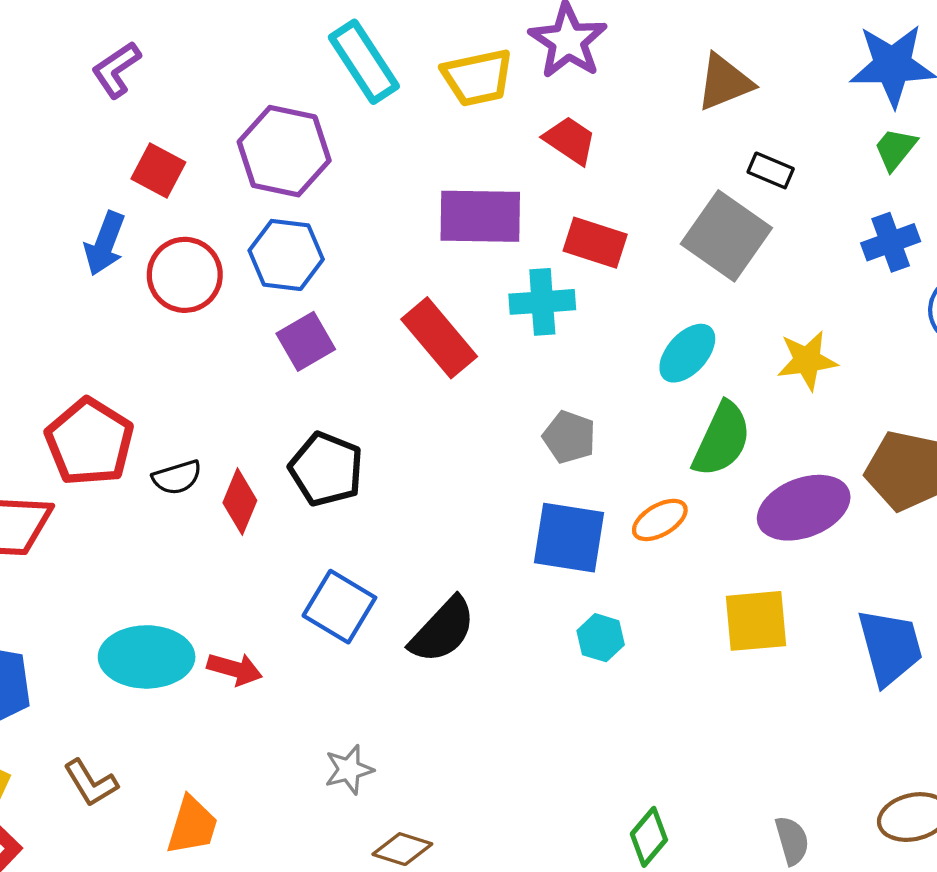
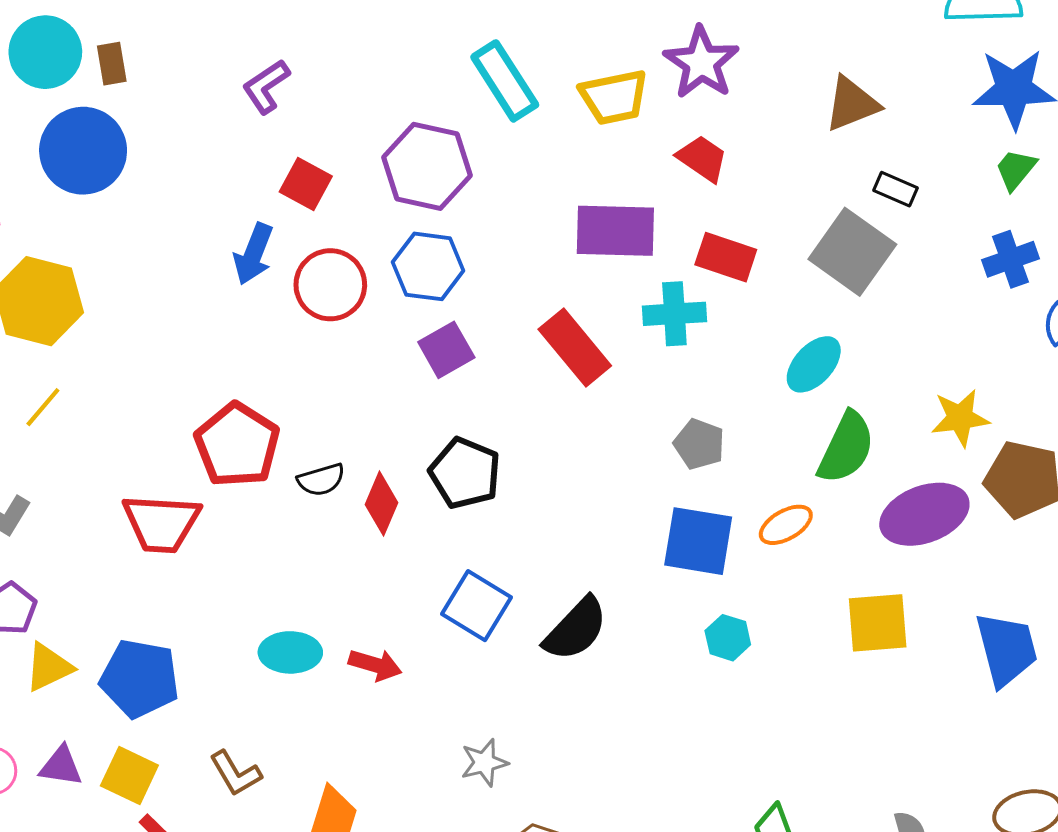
yellow star: (807, 360) -> (960, 418), moved
cyan ellipse: (147, 657) -> (290, 652), size x0.7

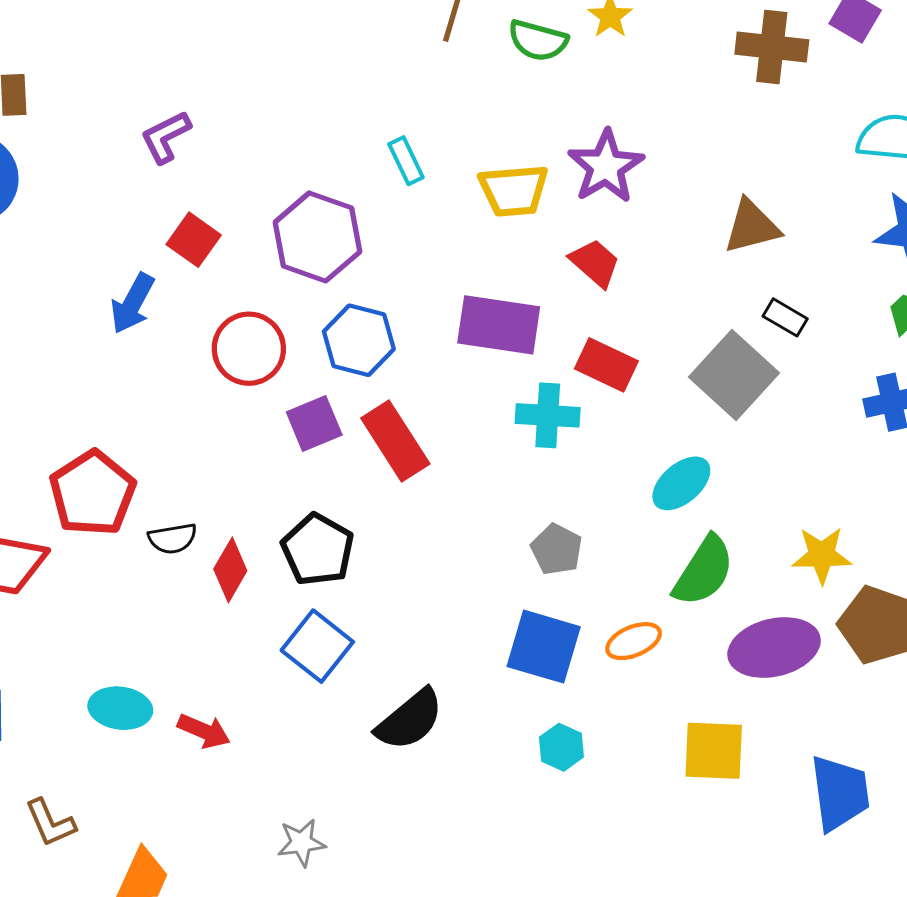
cyan rectangle: (505, 81) -> (406, 161), size x0.6
blue hexagon: (428, 266) -> (359, 340), moved
red circle: (330, 285) -> (249, 349), moved
red rectangle: (575, 347) -> (395, 441), moved
blue square: (477, 606) -> (317, 646), moved

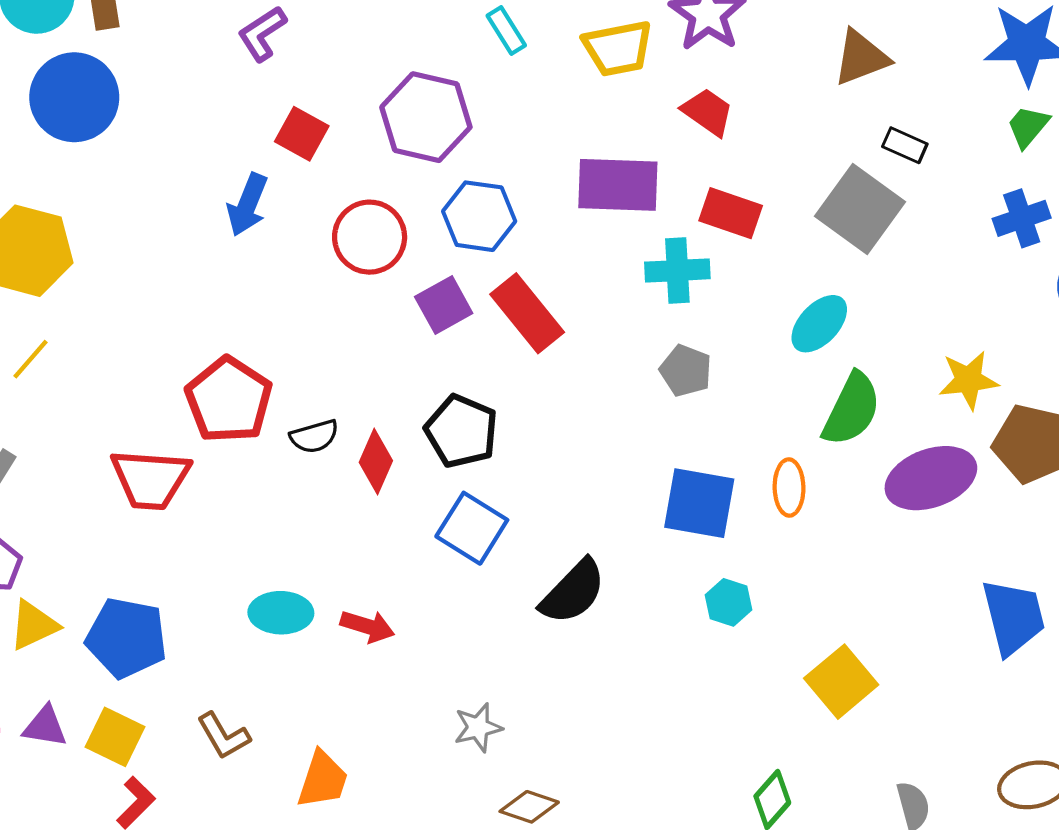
gray pentagon: (557, 549) -> (686, 371), moved
orange ellipse: (634, 641) -> (789, 488), turned -62
yellow square: (714, 751) -> (841, 682), moved, turned -36

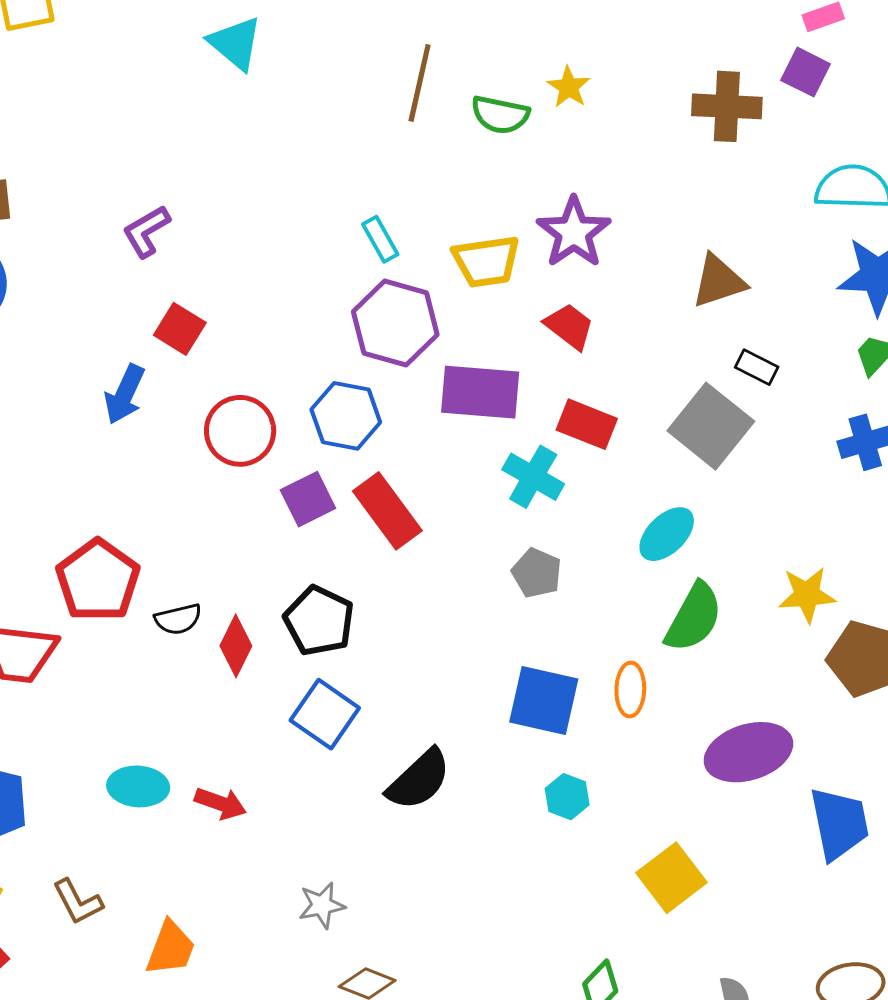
purple hexagon: (426, 117) -> (395, 323), moved
cyan cross: (677, 270) -> (533, 477), turned 30
purple ellipse: (931, 478) -> (748, 752), moved

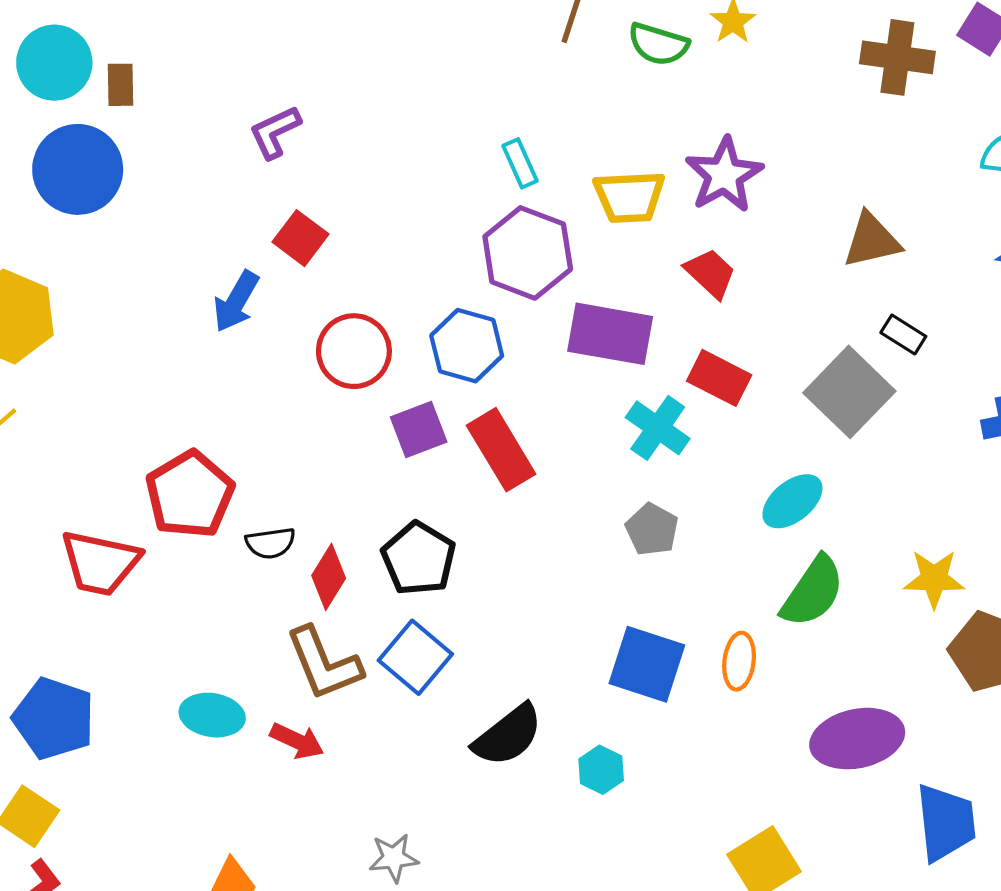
cyan hexagon: (567, 797) -> (601, 770), moved
brown L-shape: (78, 902) -> (324, 664), moved, size x1.5

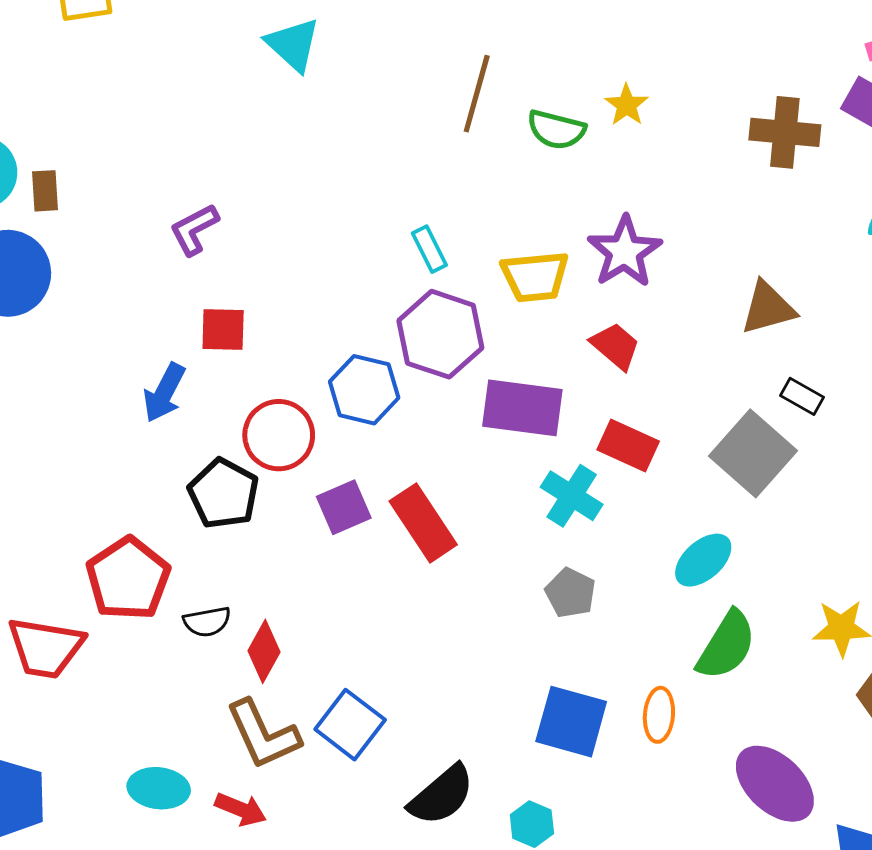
red square: (301, 238) -> (223, 329), turned -33
blue hexagon: (467, 346) -> (364, 390), moved
black pentagon: (419, 559) -> (223, 494), moved
purple ellipse: (857, 739) -> (775, 784), turned 58

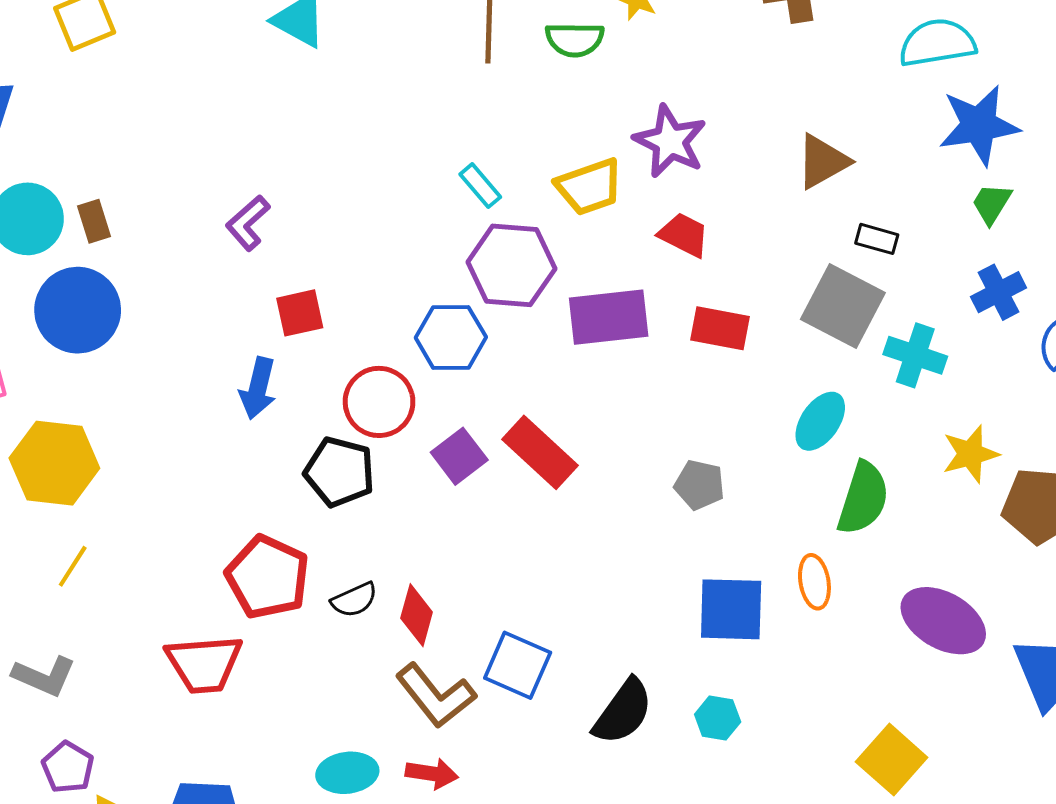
cyan cross: (572, 496) -> (915, 355), moved

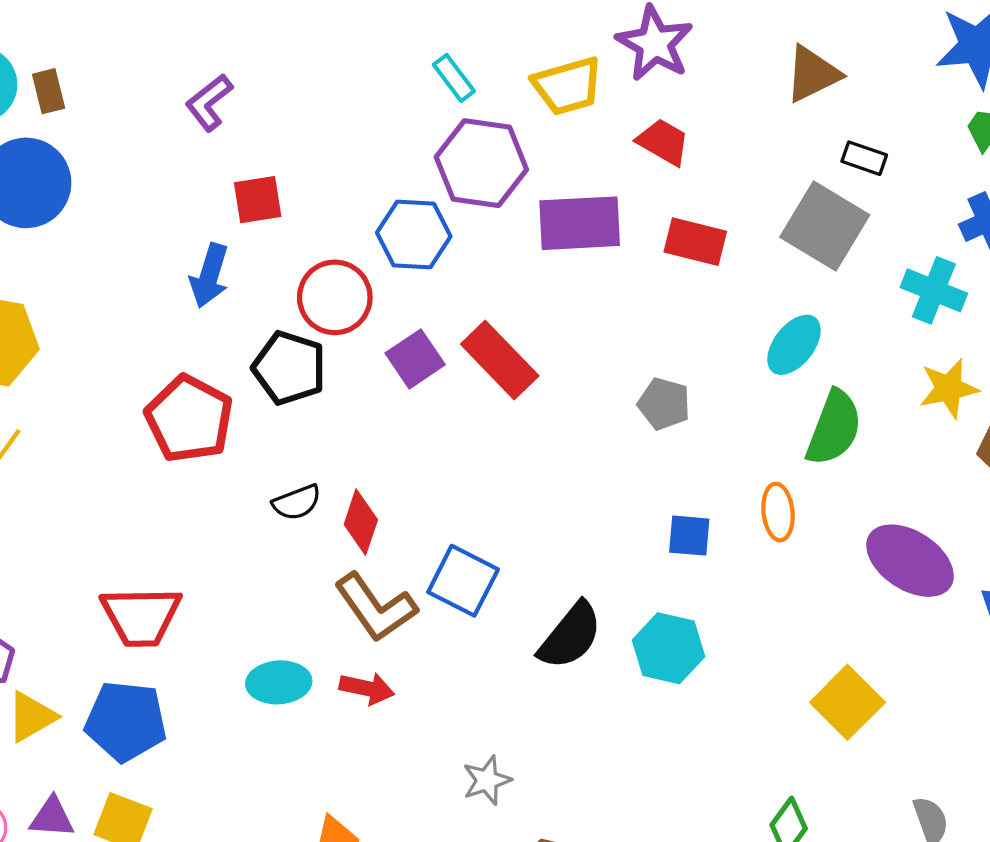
cyan cross: (915, 355) -> (934, 290), moved
red pentagon: (268, 577) -> (189, 419), moved
blue square: (731, 609) -> (689, 536), size x0.6
red trapezoid: (204, 664) -> (141, 616), moved
cyan hexagon: (718, 718) -> (669, 648), size x1.5

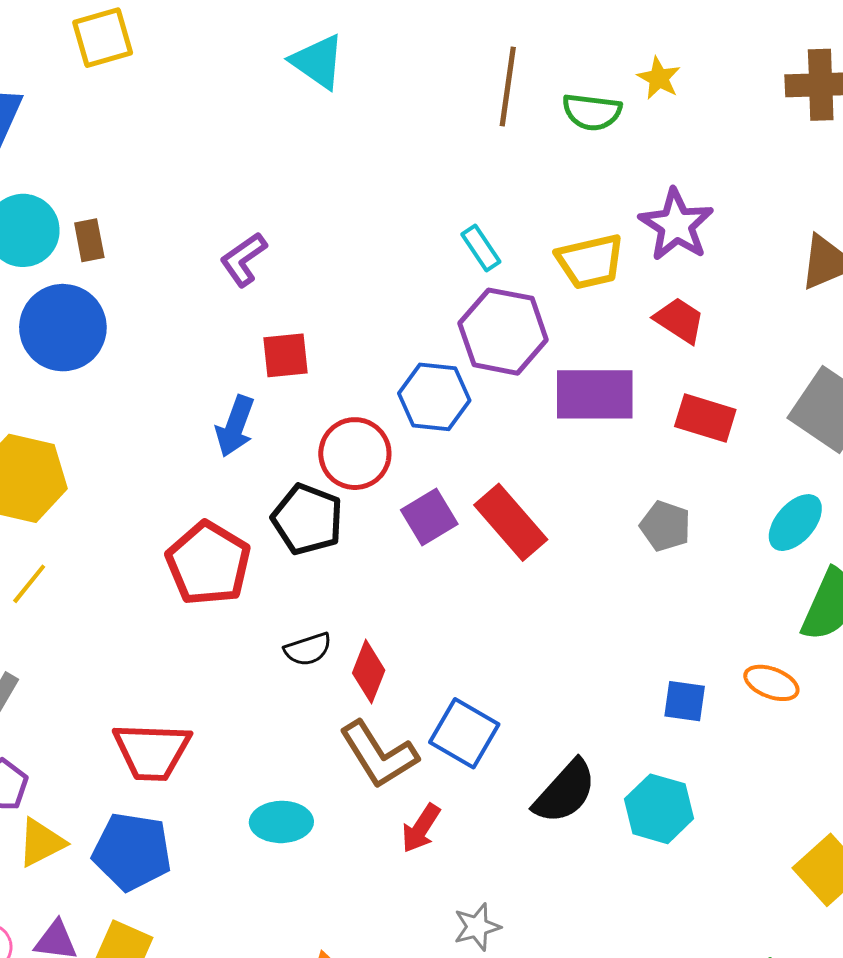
gray pentagon: (664, 404) -> (665, 526), moved
orange ellipse: (778, 512) -> (771, 683), turned -66
red arrow: (367, 688) -> (421, 828), moved, turned 108

